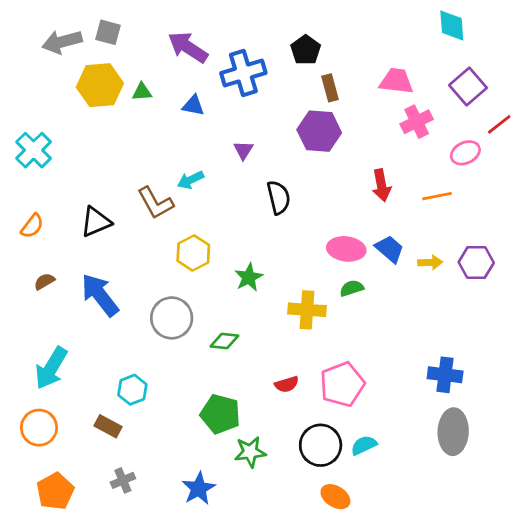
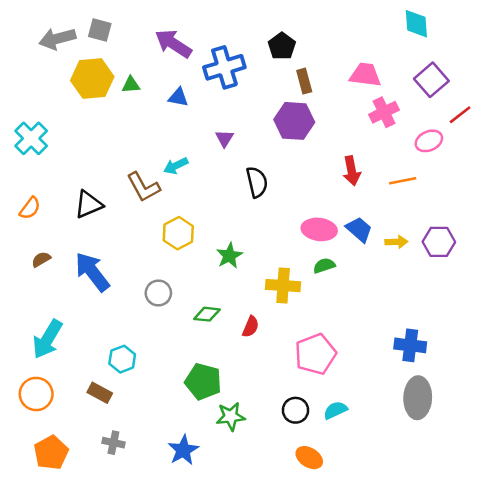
gray circle: (172, 318) -> (158, 293), size x0.7
red semicircle: (287, 384) -> (251, 327), moved, turned -50
black circle: (321, 445) -> (295, 410), size x0.7
gray cross: (123, 480) -> (113, 443), turned 35

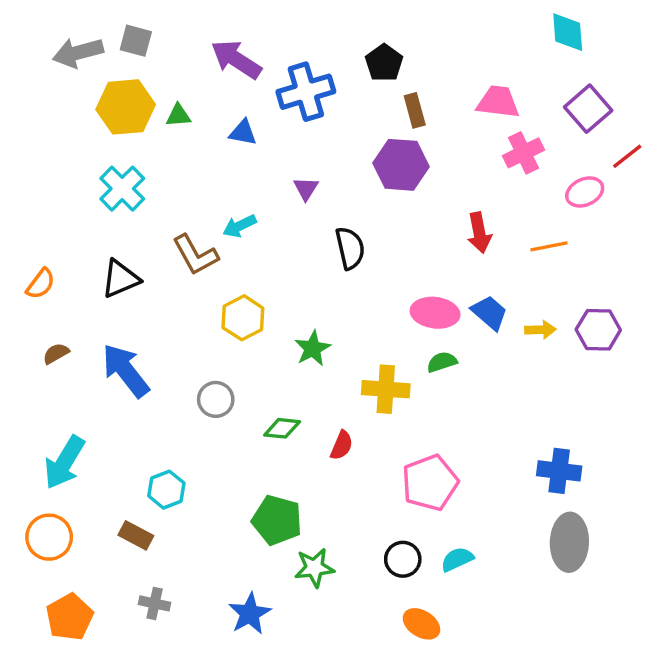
cyan cross: (31, 138) -> (122, 189), moved

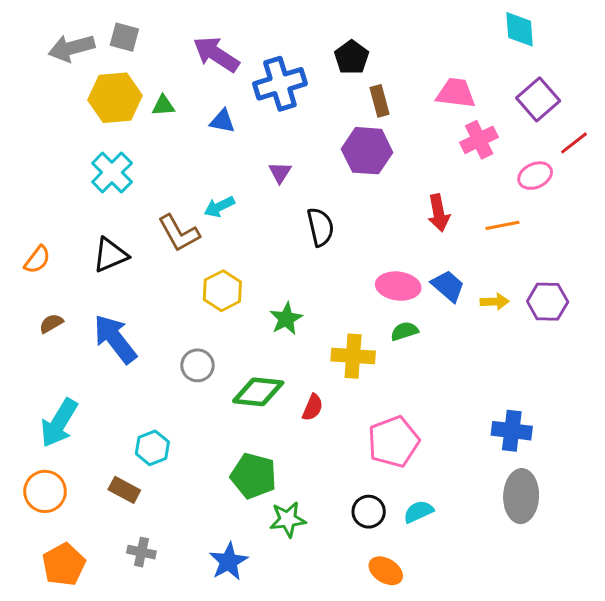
green diamond: (282, 428) -> (258, 392), size x1.5

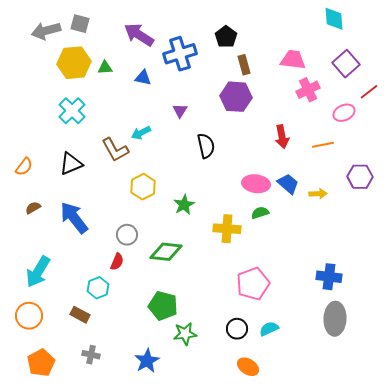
purple hexagon: (548, 302) -> (360, 177), moved
red semicircle: (313, 407) -> (117, 262), moved

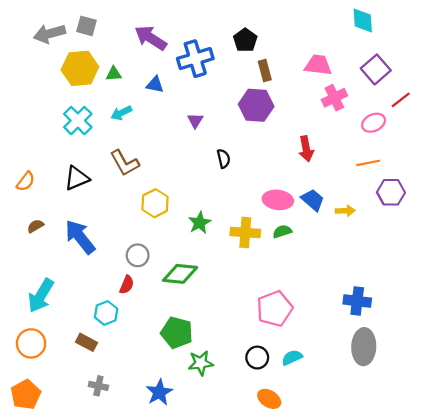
cyan arrow: (141, 133) -> (121, 113), moved
orange line: (323, 145) -> (368, 163), moved
black semicircle: (206, 146) -> (224, 159), size x0.7
yellow cross: (227, 229) -> (245, 233), moved
orange pentagon: (41, 363) -> (26, 395), moved

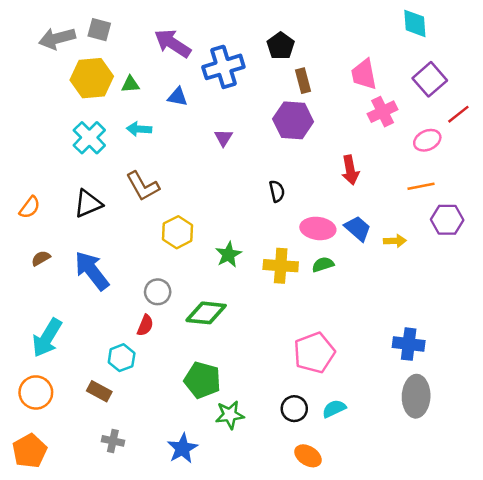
pink trapezoid: (318, 65) -> (364, 74), turned -108
cyan arrow: (121, 113) -> (139, 129), turned 30
black semicircle: (224, 159) -> (277, 191), moved

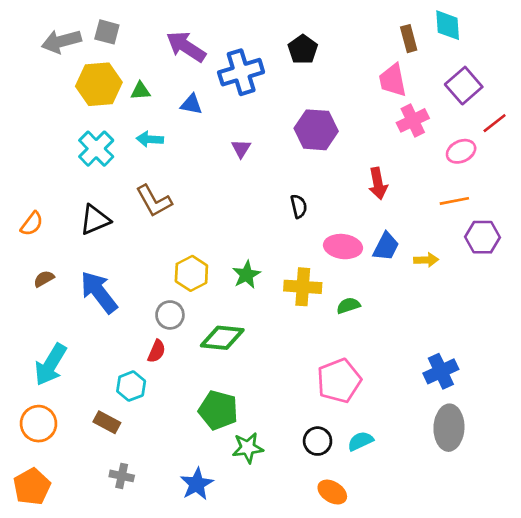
brown rectangle: (303, 81) -> (409, 39), moved
blue trapezoid: (358, 228) -> (386, 247), turned 76
yellow hexagon: (178, 232) -> (191, 273), moved
green semicircle: (323, 264) -> (348, 306), moved
blue cross: (409, 344) -> (441, 371), turned -32

